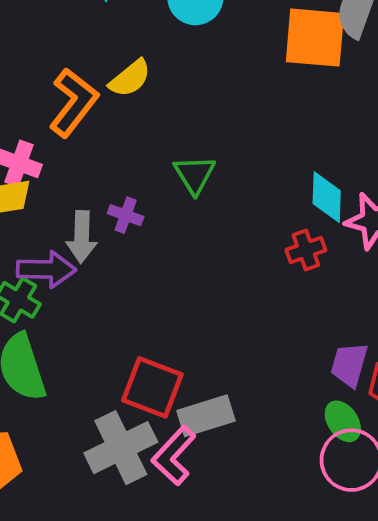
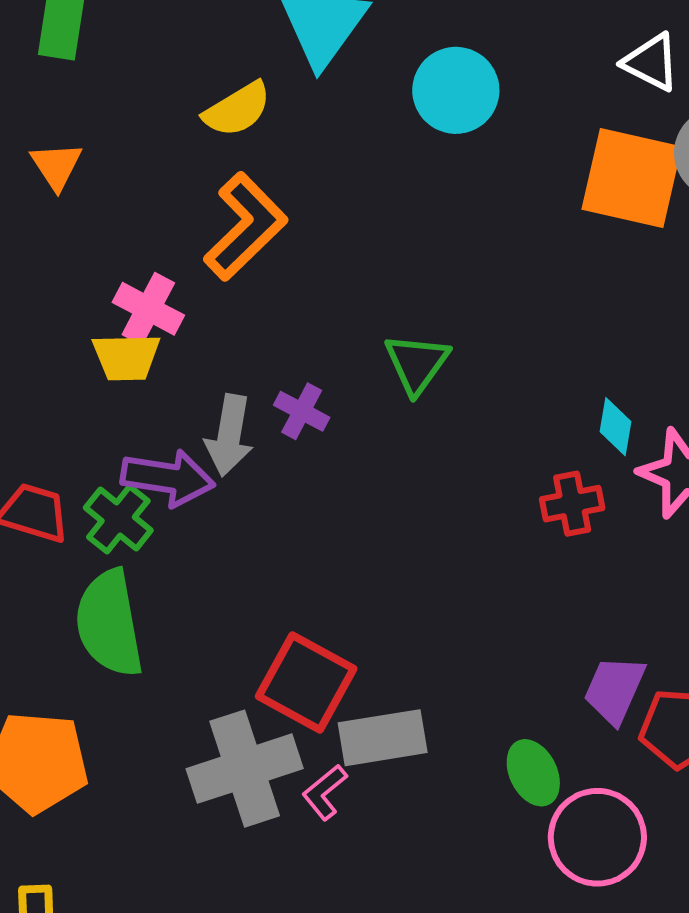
yellow semicircle: (130, 78) -> (237, 109), moved
cyan diamond: (327, 197) -> (615, 427), size x0.7
green ellipse: (343, 421) -> (533, 773), moved
pink L-shape: (174, 456) -> (325, 792), size x0.6

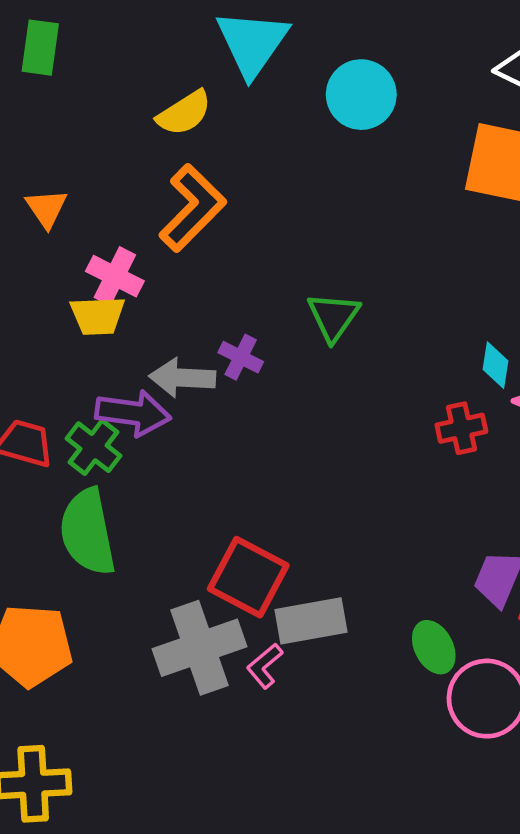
orange triangle: (56, 166) -> (46, 208), moved
gray arrow: (229, 435) -> (182, 378), turned 84

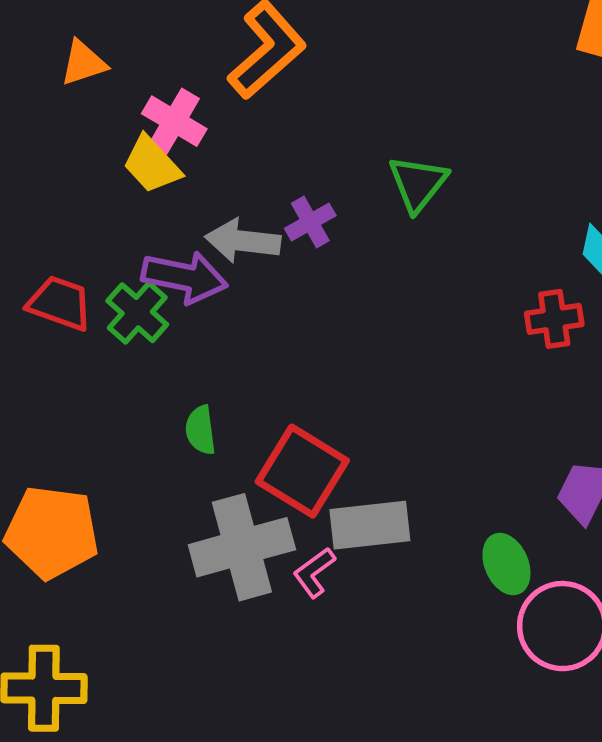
orange triangle: (46, 208) -> (83, 63), moved, turned 42
yellow trapezoid: (98, 316) -> (152, 165), turned 46
purple cross: (241, 357) -> (310, 222), turned 30
green semicircle: (88, 532) -> (200, 430), moved, size x0.5

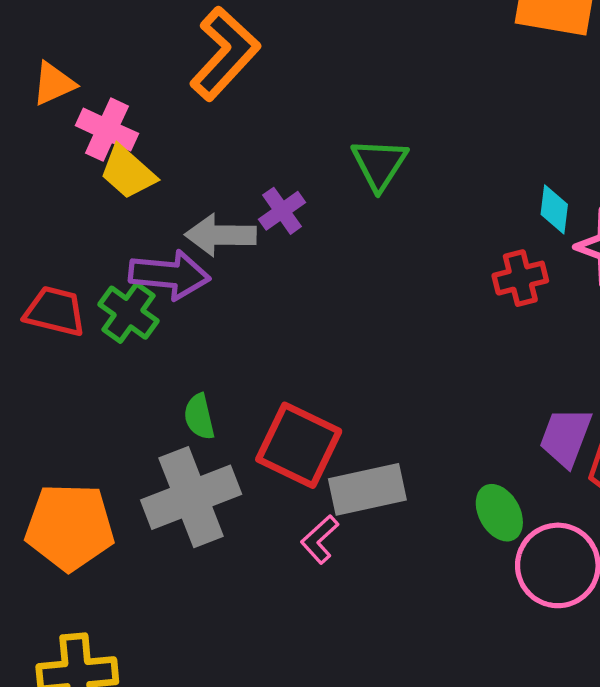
pink cross: (174, 121) -> (107, 130), moved
gray cross: (242, 547) -> (191, 497), moved

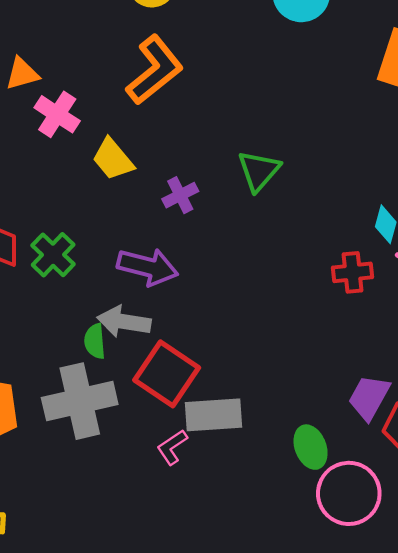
yellow trapezoid: (128, 172) -> (113, 159), moved
gray arrow: (221, 235) -> (124, 322), moved
purple arrow: (169, 275) -> (148, 267), moved

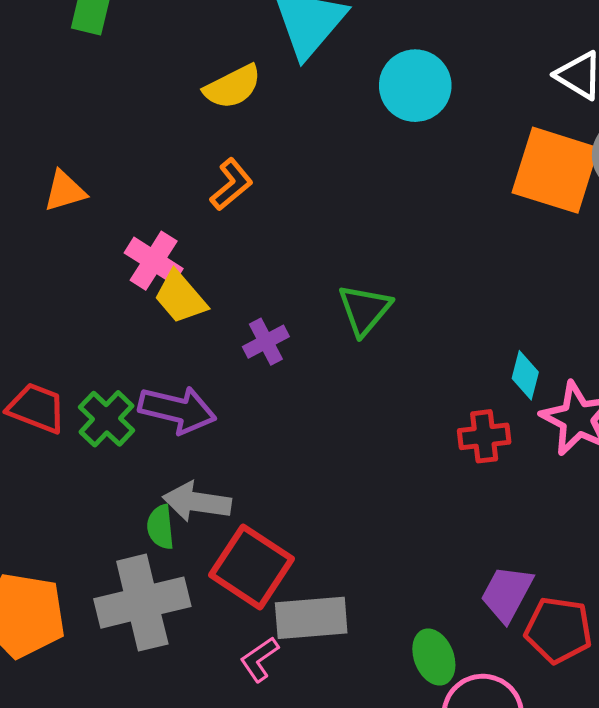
orange L-shape: (155, 70) -> (231, 185), size x0.6
pink cross: (57, 114) -> (154, 261), moved
purple arrow: (148, 267) -> (177, 410), moved

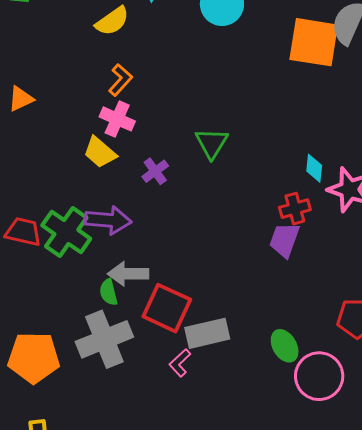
pink cross: (154, 261) -> (117, 119), moved
green cross: (107, 419) -> (66, 232), size x1.4
purple trapezoid: (507, 594) -> (285, 240), moved

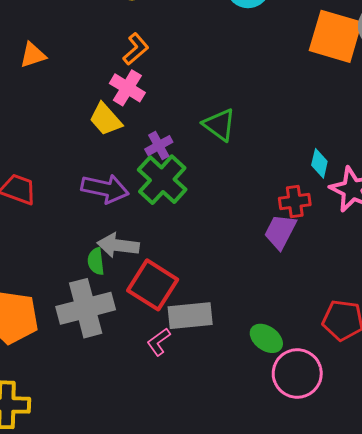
green triangle: (212, 143) -> (219, 125), turned -33
green cross: (66, 232) -> (162, 180), moved
green ellipse: (285, 346) -> (266, 338), turned -32

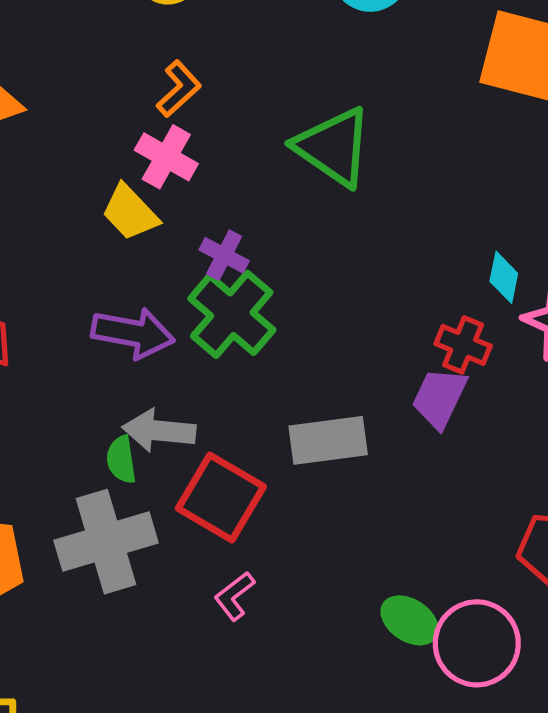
green triangle: (219, 125) -> (333, 147), moved, size x1.4
purple cross: (159, 146) -> (224, 255), turned -32
red cross: (295, 201) -> (463, 345), turned 32
gray rectangle: (190, 316) -> (328, 440), moved
green ellipse: (266, 338) -> (410, 620), moved

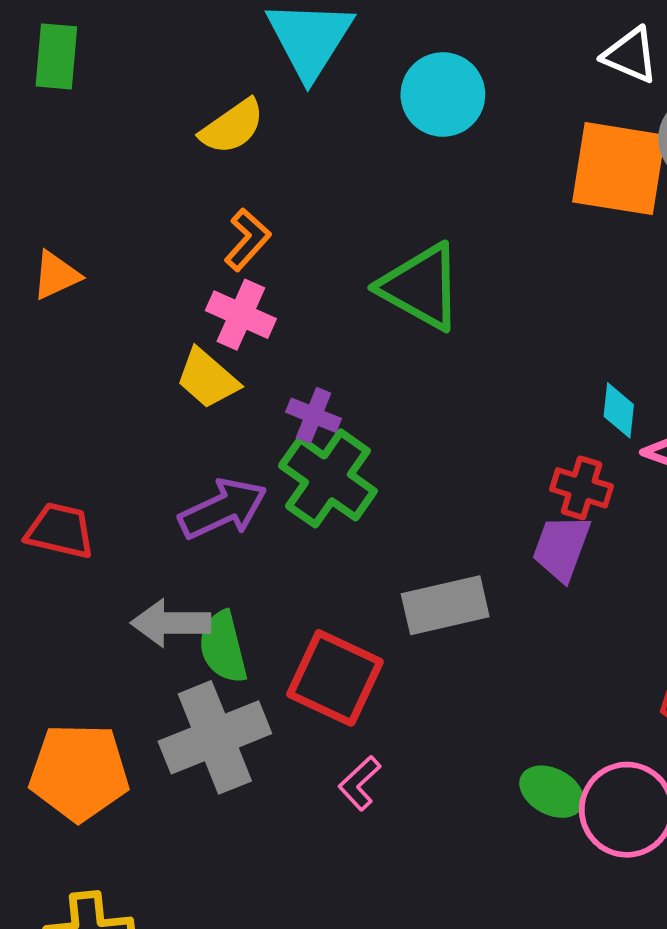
purple arrow: (133, 333) -> (223, 509), turned -30
gray arrow: (159, 431) -> (171, 623), moved
green semicircle: (121, 460) -> (223, 647), size x1.4

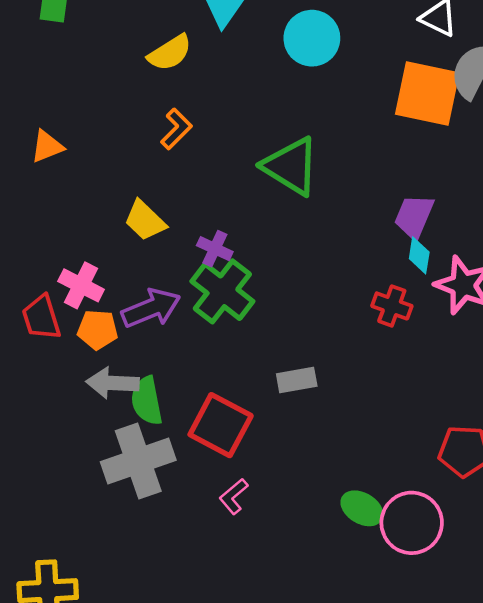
pink cross: (241, 315) -> (81, 285), moved
red trapezoid: (60, 531) -> (41, 318), turned -123
purple trapezoid: (561, 548) -> (414, 217), moved
gray rectangle: (445, 605) -> (297, 380), size x0.7
orange pentagon: (79, 772) -> (98, 330), moved, size x0.6

